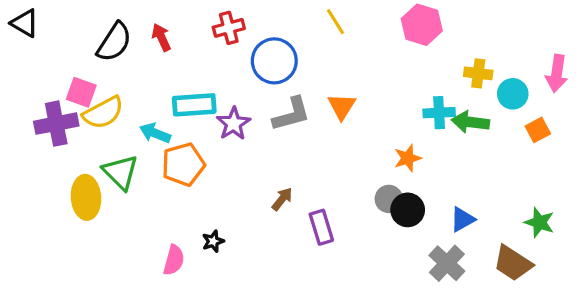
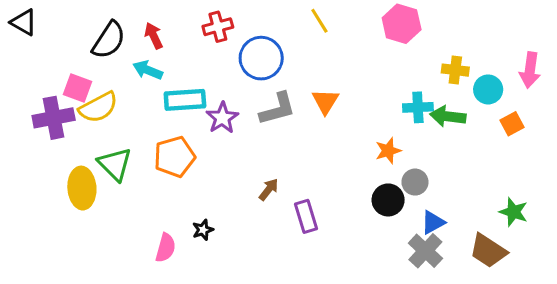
cyan arrow: (155, 133) -> (148, 70), moved
gray circle: (389, 199) -> (415, 182), moved
blue triangle: (463, 219) -> (433, 222), moved

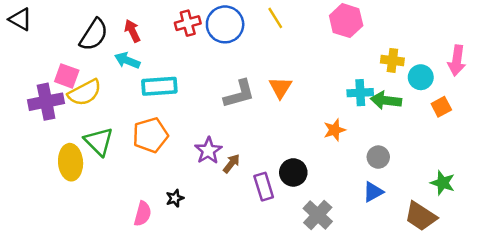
blue circle: (261, 58) -> (225, 24), moved
purple star: (222, 118) -> (208, 151), moved
gray circle: (415, 182) -> (378, 157), moved
black circle: (388, 200) -> (293, 172), moved
gray cross: (425, 251) -> (318, 215), moved

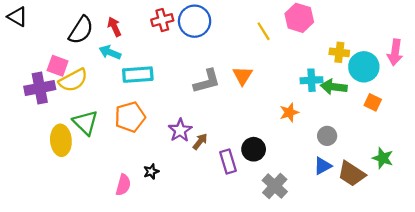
yellow line: (275, 18) -> (264, 31), moved
cyan circle: (421, 77) -> (364, 67), size x1.4
orange square: (441, 107) -> (373, 102), moved, turned -36
brown trapezoid: (421, 216) -> (352, 174), moved

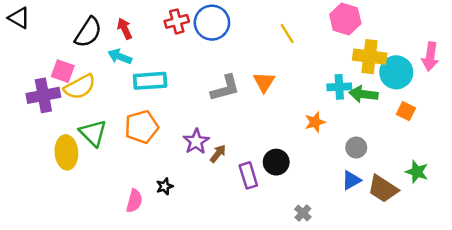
pink hexagon: (299, 18) -> (345, 19), moved
yellow cross: (339, 52) -> (370, 57), size x1.5
gray cross: (275, 186) -> (303, 213), moved, size x0.6

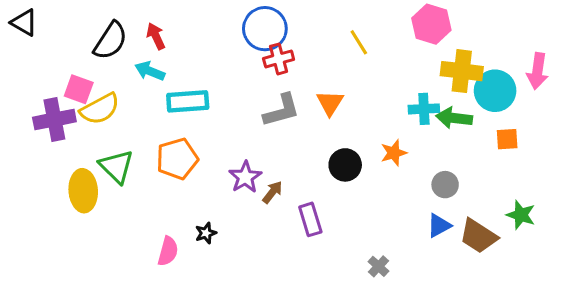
red cross: (177, 21) -> (279, 59), moved
orange square: (406, 111) -> (507, 139), turned -30
black circle: (276, 162) -> (345, 165), moved

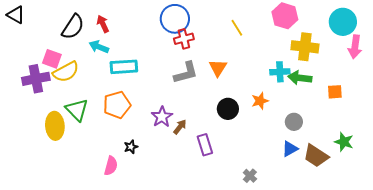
cyan circle: (495, 91) -> (343, 22), moved
black star: (206, 233) -> (131, 147), moved

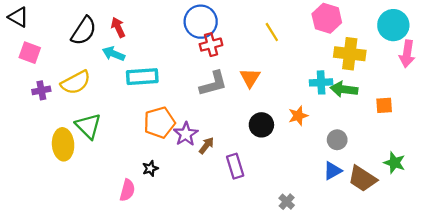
pink square: (52, 59) -> (30, 53), moved
purple cross: (36, 79) -> (41, 90), size x0.6
orange pentagon: (117, 105) -> (159, 123), moved

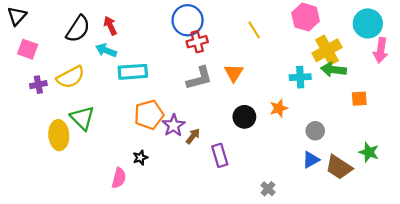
black triangle: (18, 17) -> (17, 16), turned 42
yellow cross: (350, 54) -> (327, 50), turned -36
green arrow: (344, 89) -> (333, 70), moved

